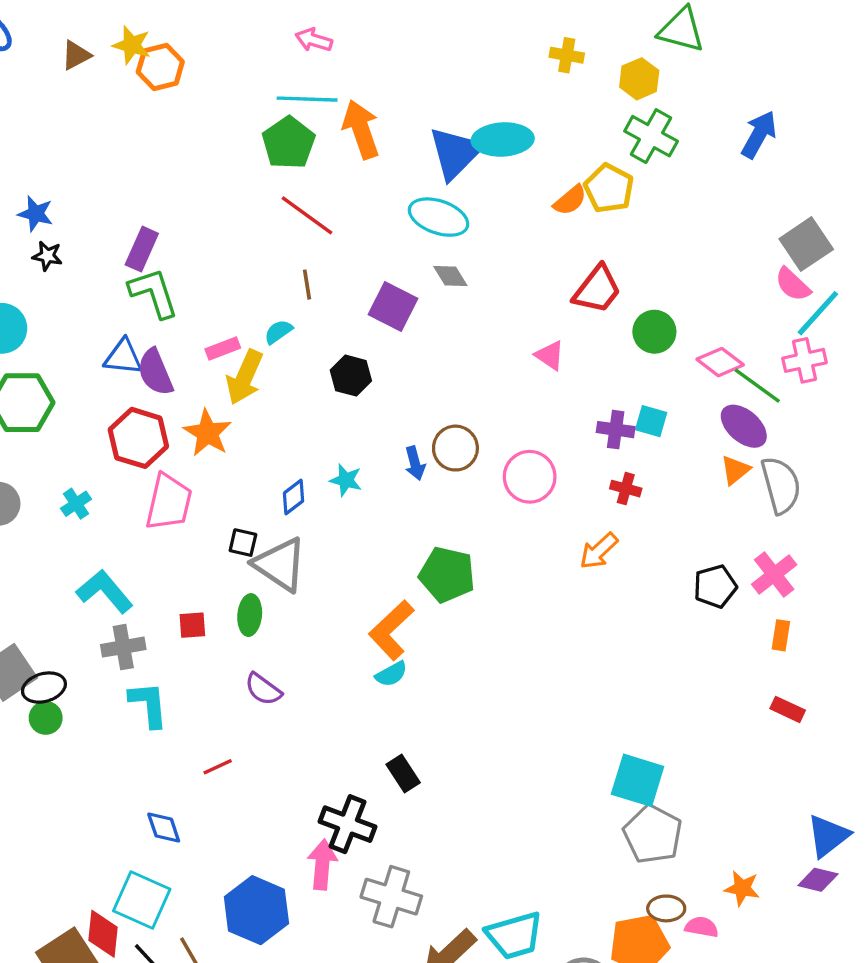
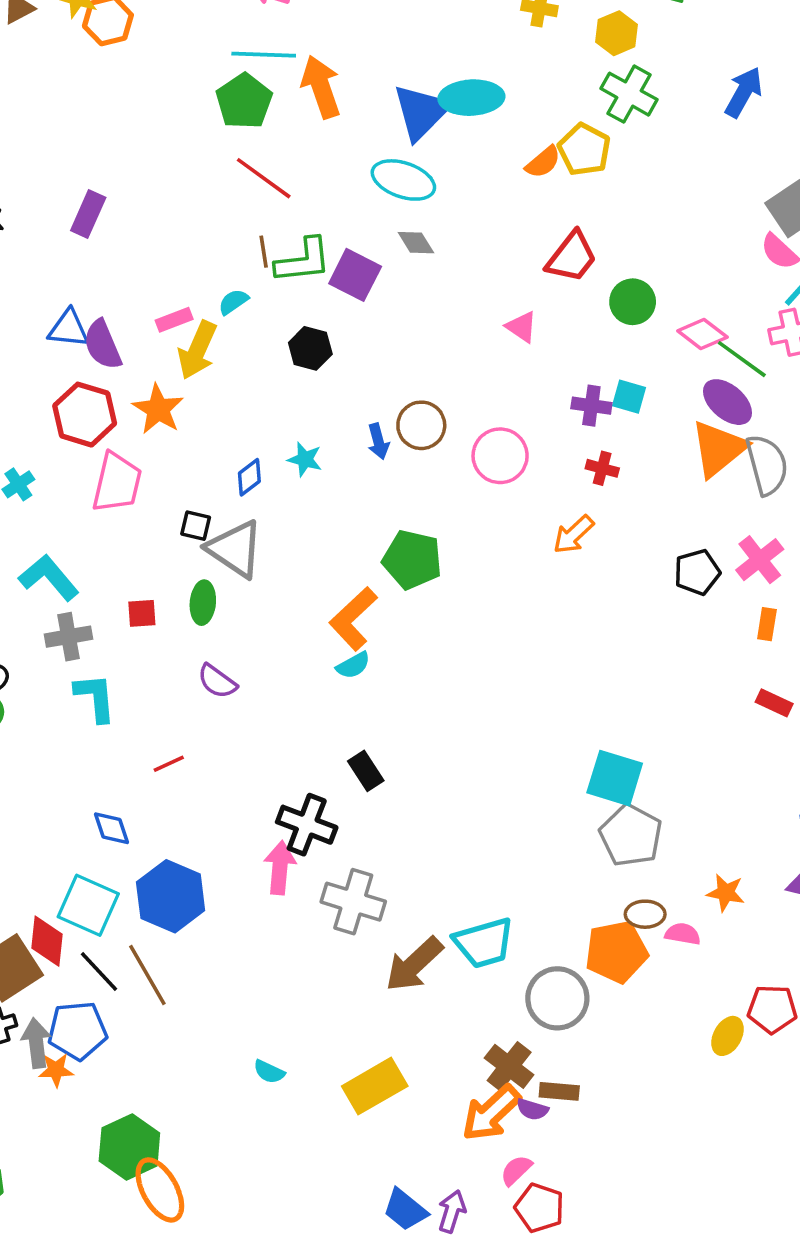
green L-shape: (154, 293) -> (303, 261), moved, turned 102
orange triangle: (735, 470) -> (719, 449), size x1.8
blue hexagon: (256, 910) -> (171, 896), moved

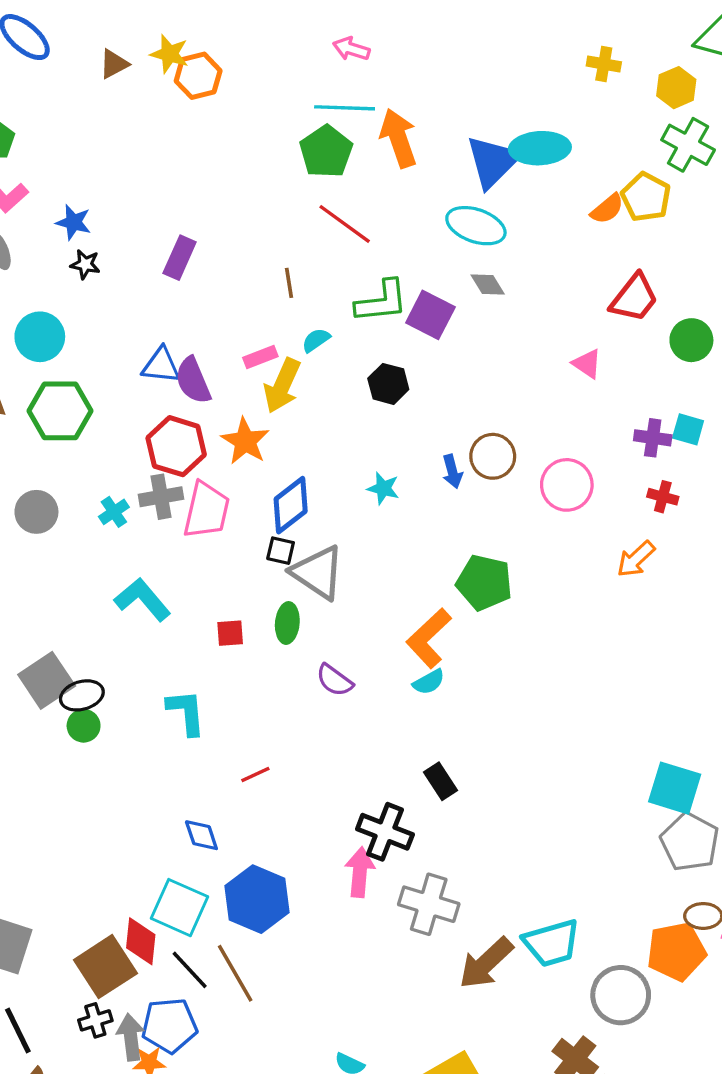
brown line: (264, 252) -> (289, 283), moved
blue diamond: (249, 477) -> (291, 505), moved, size x1.6
gray cross: (69, 637) -> (161, 497), moved
purple semicircle: (217, 681) -> (334, 680), moved

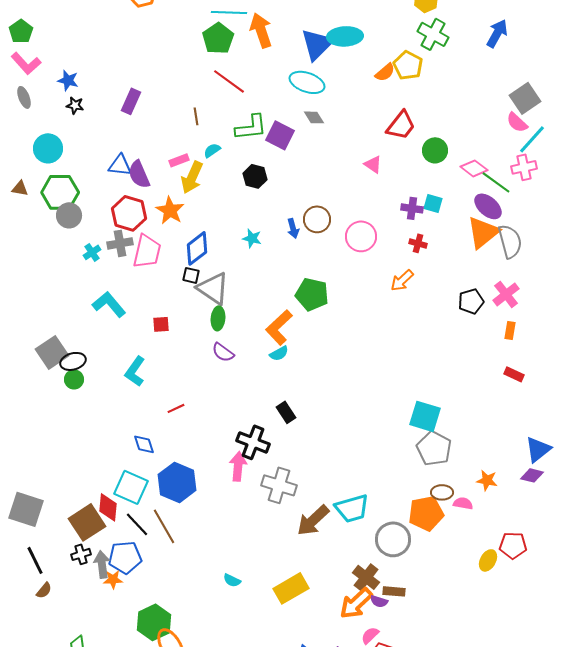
gray circle: (36, 512) -> (69, 215), moved
green ellipse: (287, 623) -> (218, 318), moved
cyan L-shape: (186, 712) -> (135, 371), turned -140

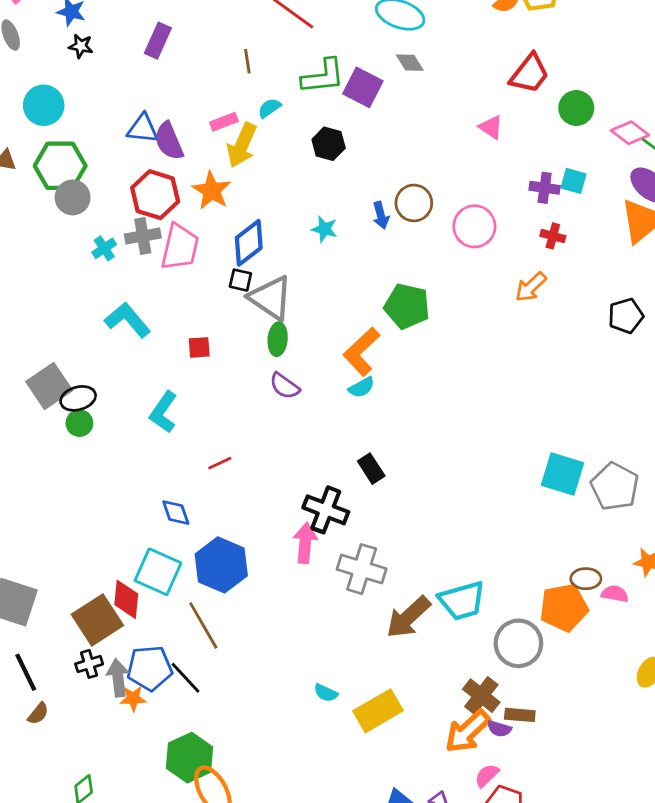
gray pentagon: (434, 448) -> (615, 486), moved
black line: (137, 524) -> (185, 678), moved
cyan semicircle: (232, 580) -> (326, 693), moved

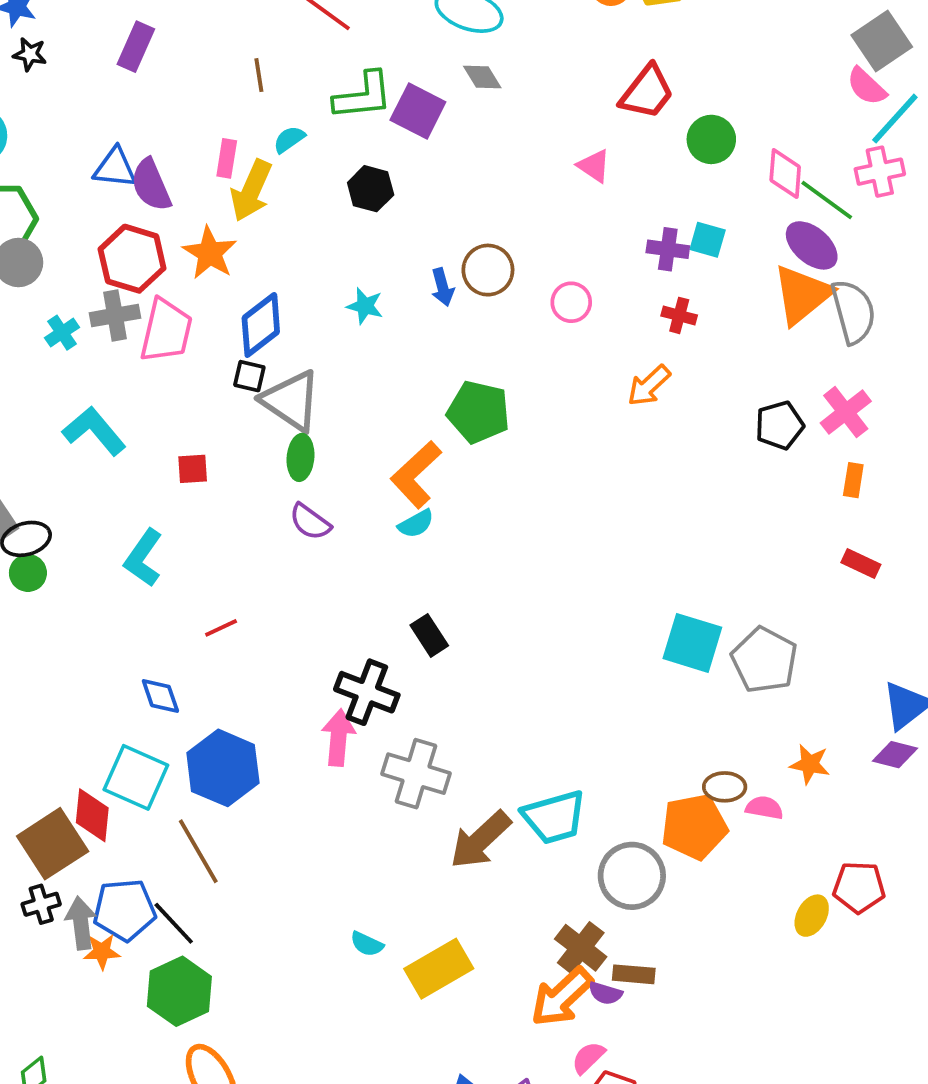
pink rectangle: (224, 122) -> (227, 158), turned -60
pink diamond: (630, 133) -> (785, 174), turned 57
pink circle: (474, 226) -> (571, 302), size x0.7
green hexagon: (190, 758) -> (179, 991), moved

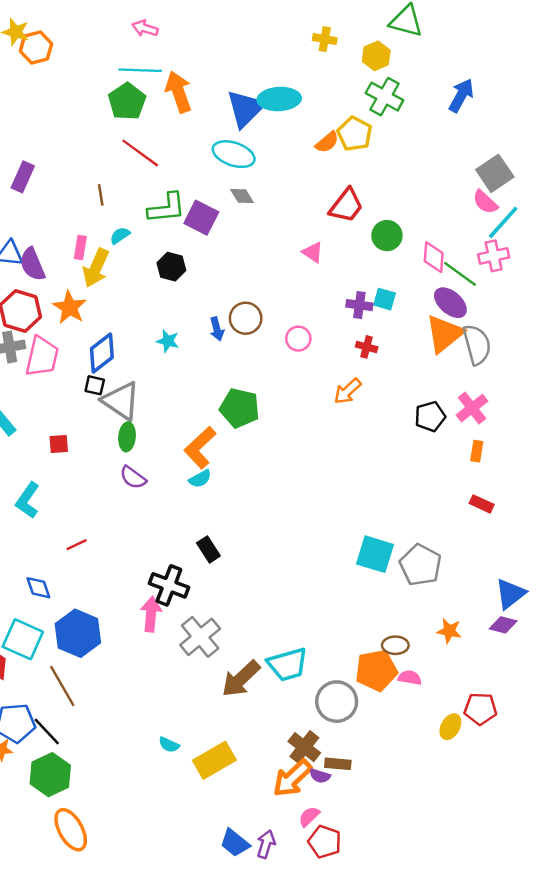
gray cross: (416, 774) -> (200, 637), turned 33
pink semicircle: (764, 808) -> (410, 678), moved

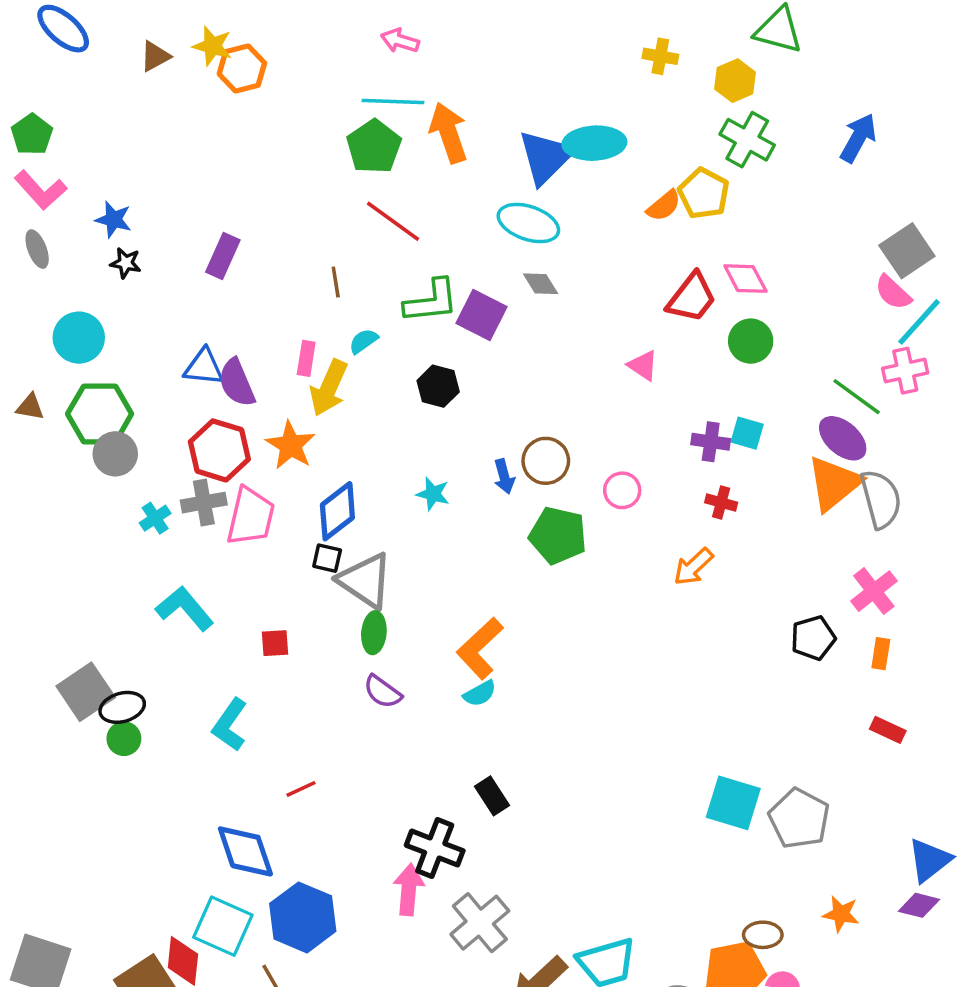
pink diamond: (434, 257) -> (745, 279), moved, turned -32
green pentagon: (240, 408) -> (558, 535), moved
black pentagon: (430, 416) -> (813, 638), moved
blue diamond: (38, 588) -> (245, 851), size x1.6

